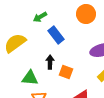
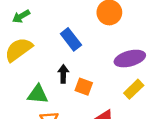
green arrow: (40, 17) -> (21, 16), moved

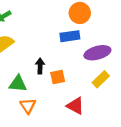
blue rectangle: (71, 39) -> (70, 36), moved, turned -60
orange square: (84, 87) -> (58, 77), turned -32

